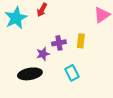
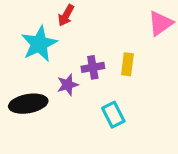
cyan star: (16, 18) -> (39, 44), moved
black ellipse: (30, 74) -> (28, 104), moved

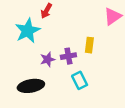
purple cross: (93, 67) -> (68, 56), moved
black ellipse: (28, 104) -> (31, 86), moved

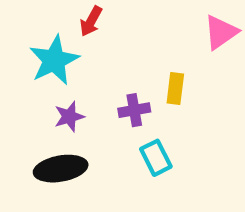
purple star: (47, 59) -> (69, 117), moved

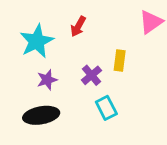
red arrow: (91, 21) -> (78, 26), moved
purple cross: (134, 110) -> (92, 75), turned -30

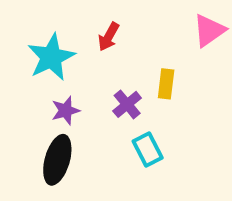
black ellipse: (41, 115) -> (57, 160), turned -64

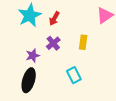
cyan star: (51, 57) -> (30, 15), moved
purple cross: (127, 104) -> (53, 43), moved

